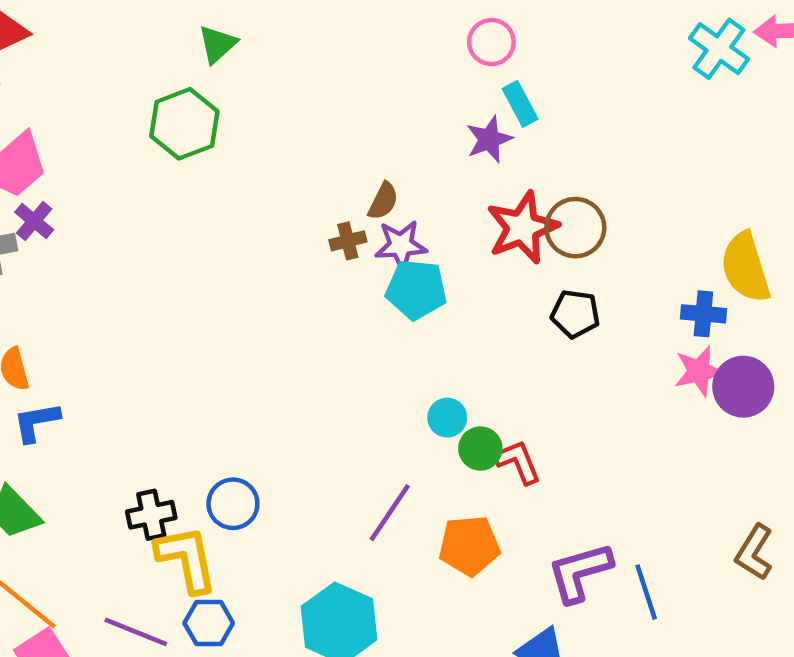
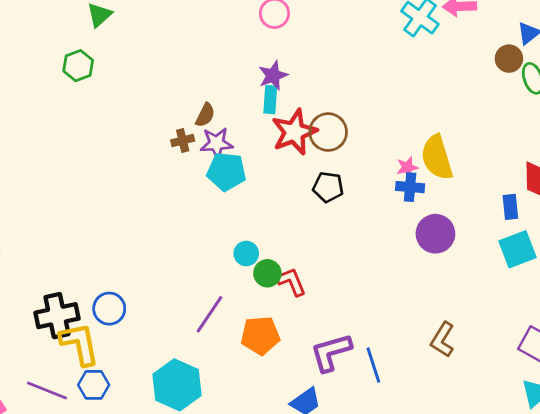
cyan rectangle: (520, 104) -> (270, 100), moved, turned 32
green hexagon: (184, 124) -> (78, 66), size x0.7
pink star: (699, 371) -> (407, 167), moved, size x0.7
black cross: (151, 515) -> (57, 316), size x1.4

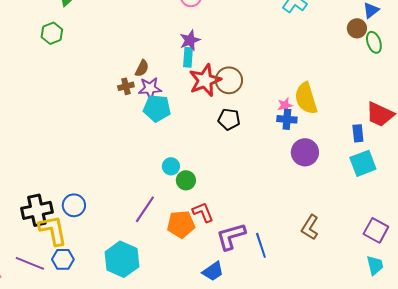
red L-shape: (291, 282) -> (203, 212), moved

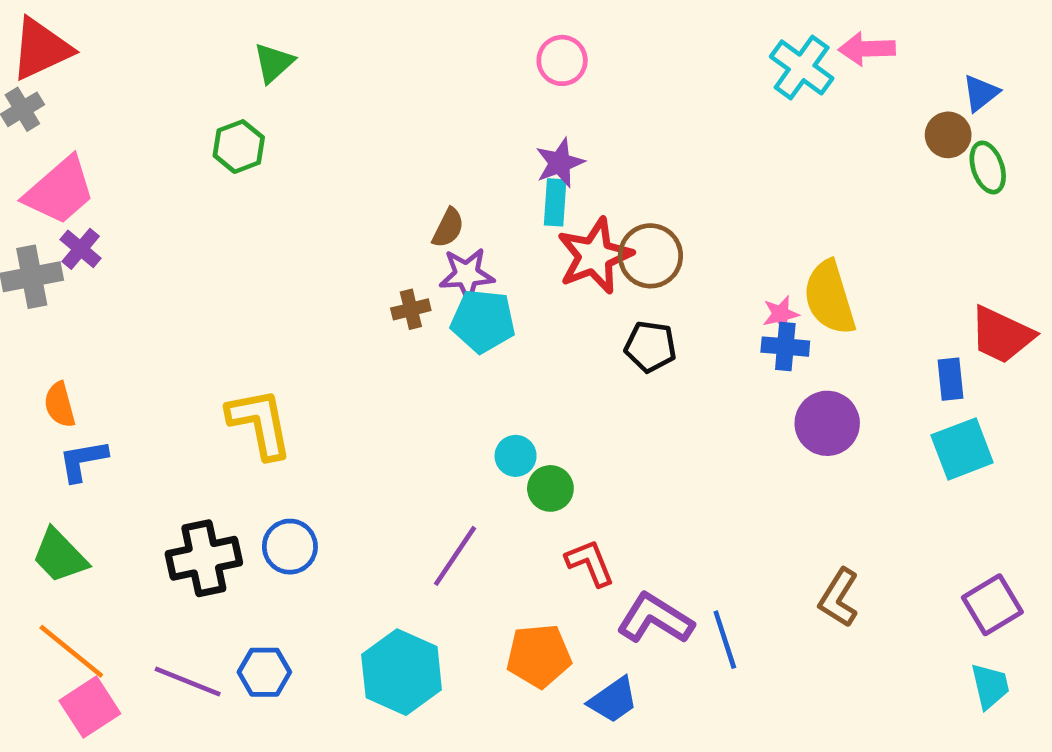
brown cross: (126, 86) -> (411, 309), moved
orange pentagon: (181, 224) -> (539, 656), moved
yellow L-shape: (53, 230) -> (260, 423), moved
purple square: (376, 230) -> (992, 605), turned 30
purple L-shape: (231, 236) -> (655, 619), turned 48

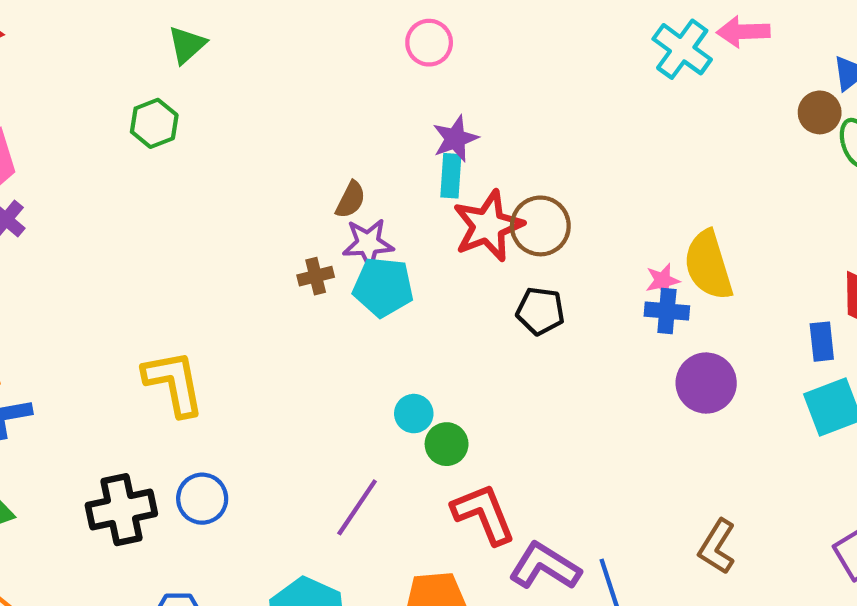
pink circle: (562, 60) -> (429, 43), moved
red L-shape: (590, 563) -> (484, 514), size x1.4

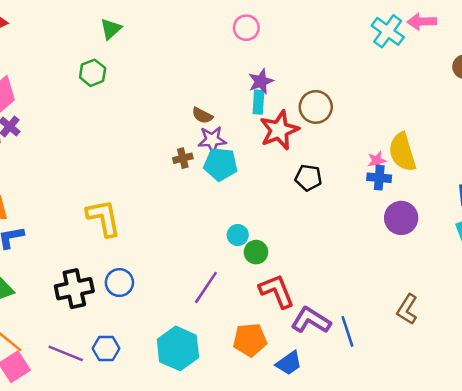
brown semicircle: (351, 200) -> (202, 115), turned 90
brown circle: (540, 226) -> (316, 107), moved

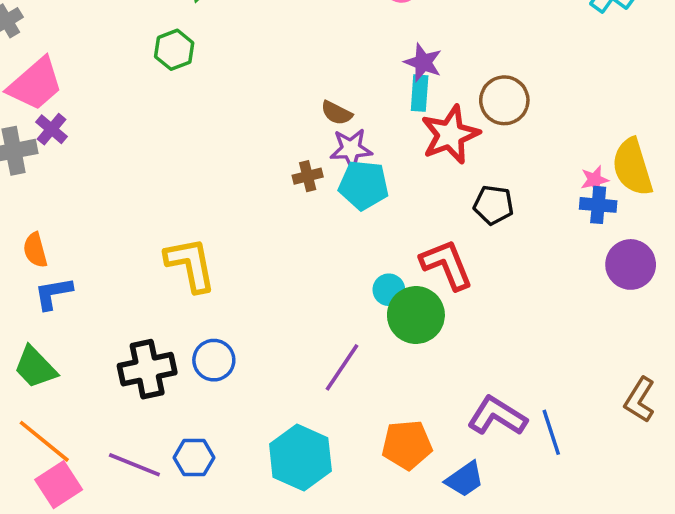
purple star: (261, 81) -> (423, 62), turned -30
green circle: (256, 252) -> (416, 315), size x1.6
red L-shape: (277, 291) -> (447, 264), moved

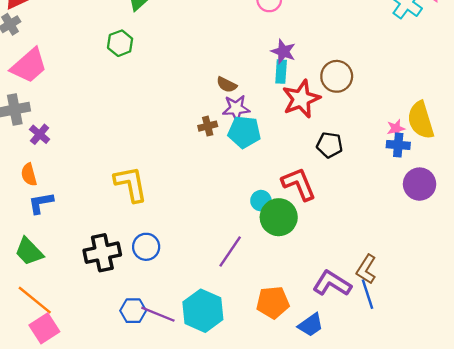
purple cross: (51, 129) -> (40, 134), moved
brown L-shape: (640, 400) -> (366, 269), moved
purple line: (134, 465) -> (158, 314), moved

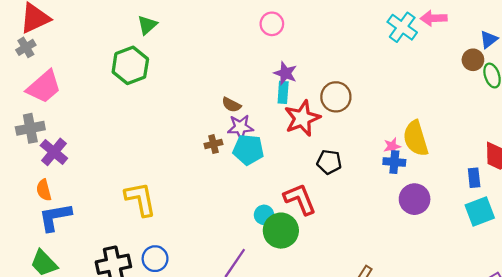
green hexagon: (120, 43) -> (130, 65), size x1.5
purple cross: (40, 134) -> (54, 152), size x1.4
blue L-shape: (41, 203) -> (55, 217), size x1.4

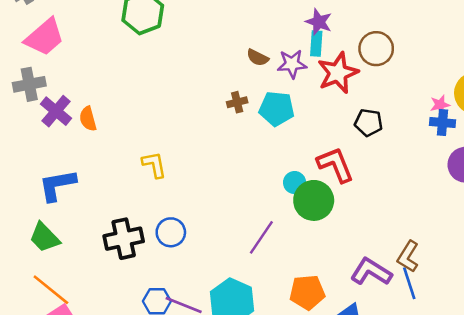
purple star: (240, 127) -> (292, 64), moved
orange semicircle: (44, 190) -> (88, 119), moved
yellow L-shape: (140, 199) -> (154, 165), size x0.7

